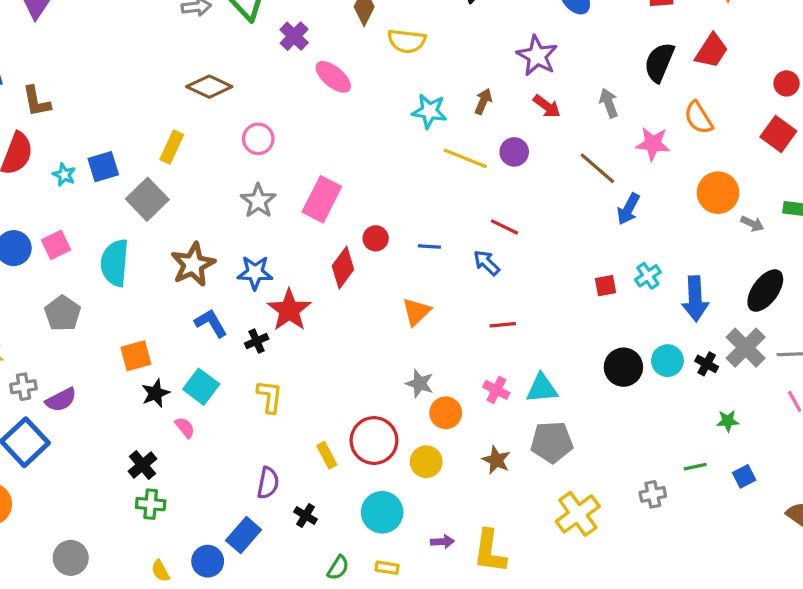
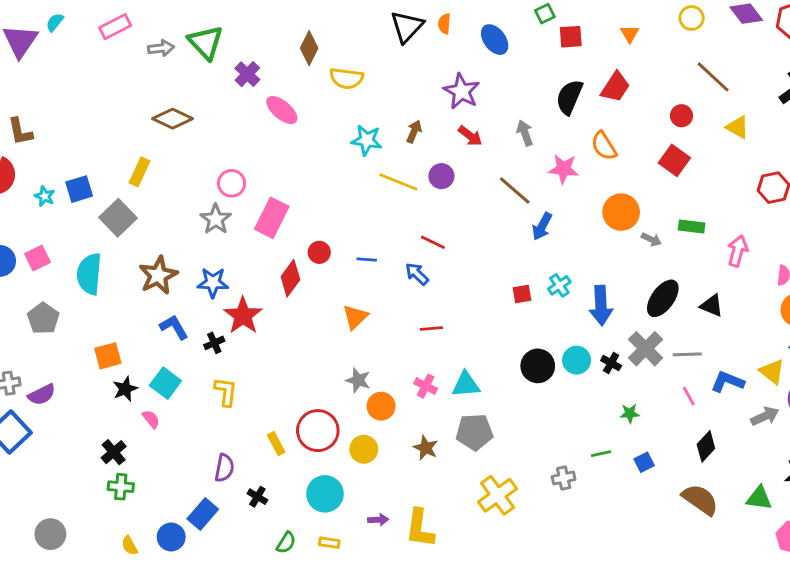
pink circle: (258, 139) -> (232, 183), moved

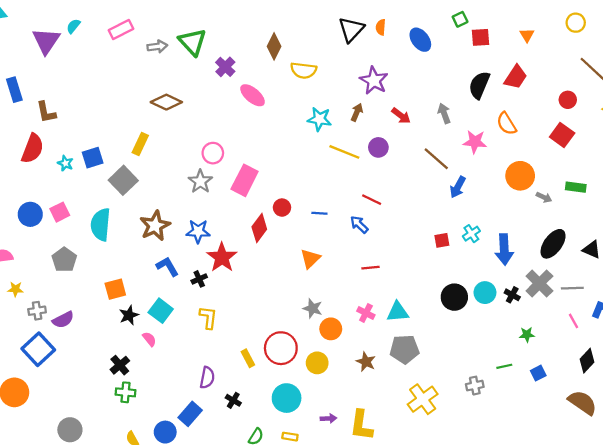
purple star: (462, 91) -> (374, 81), moved

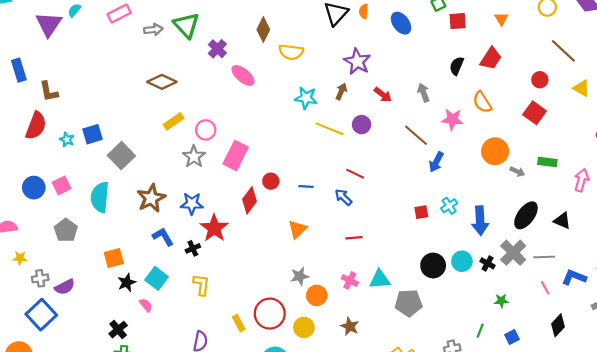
black semicircle: (479, 85) -> (457, 66), size x0.7
yellow rectangle: (140, 144) -> (174, 121), moved, turned 30
gray star: (313, 308) -> (300, 276), turned -30
gray pentagon: (404, 349) -> (409, 303), moved
green line: (504, 366) -> (480, 331), turned -56

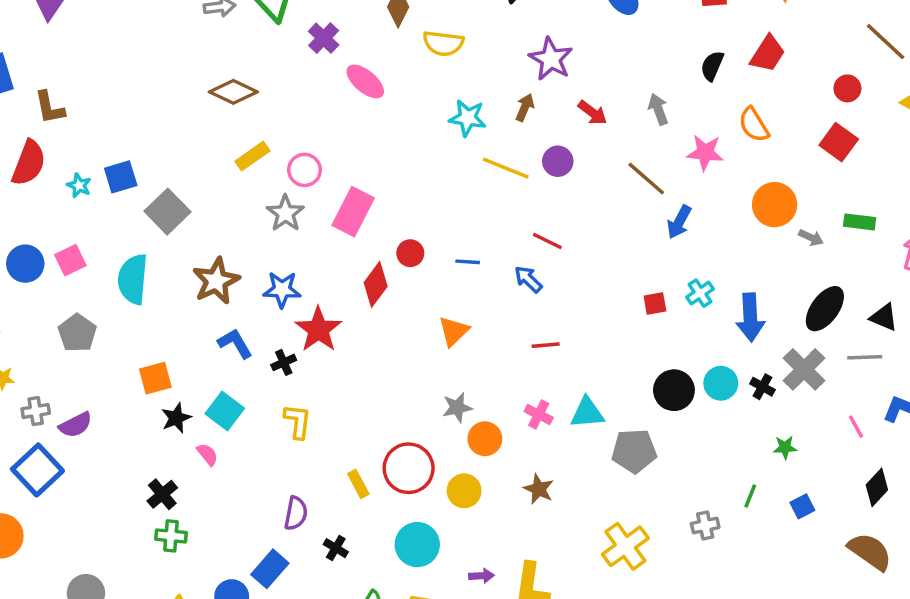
gray line: (544, 257) -> (865, 357), moved

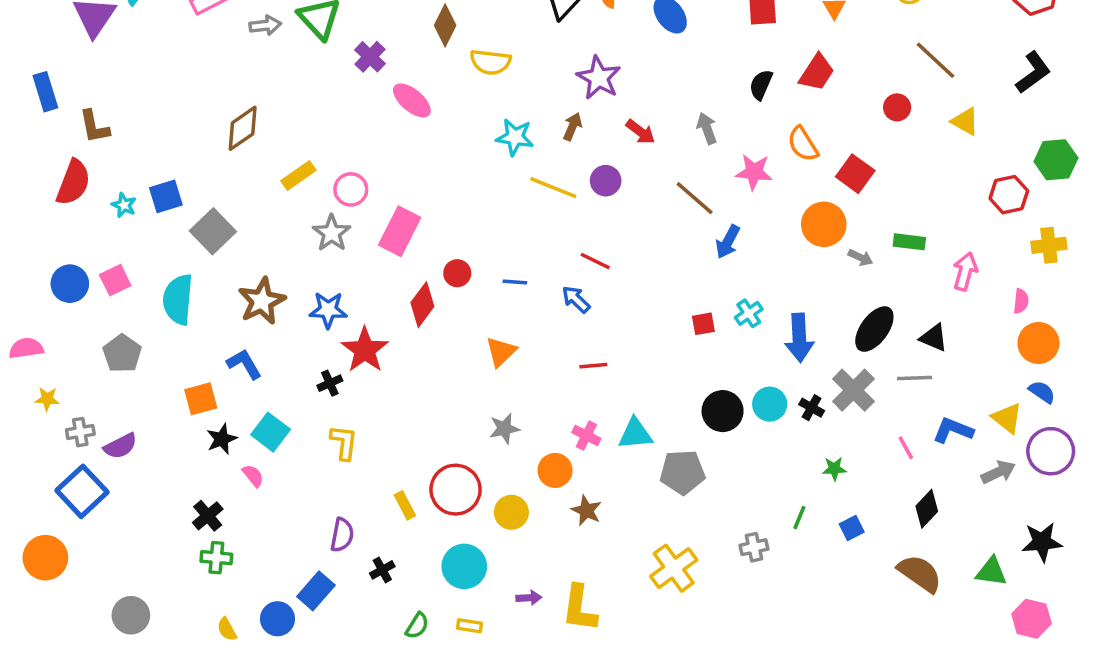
brown diamond: (233, 92) -> (243, 128), moved, turned -60
red square: (839, 142) -> (855, 174), moved
blue L-shape: (235, 343) -> (244, 364), moved
orange circle: (485, 439) -> (555, 470), moved
black cross: (336, 548) -> (382, 570), turned 30

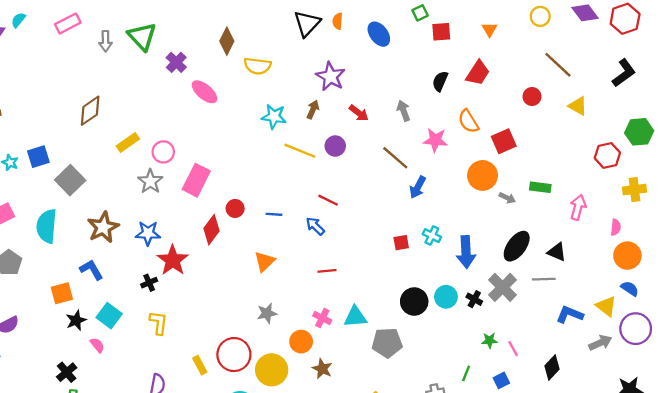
gray arrow: (265, 25) -> (106, 41), turned 96
red square: (855, 174) -> (504, 141), turned 30
cyan cross: (749, 313) -> (432, 236), turned -30
pink line: (906, 448) -> (513, 349), moved
yellow circle: (511, 512) -> (272, 370), size x1.4

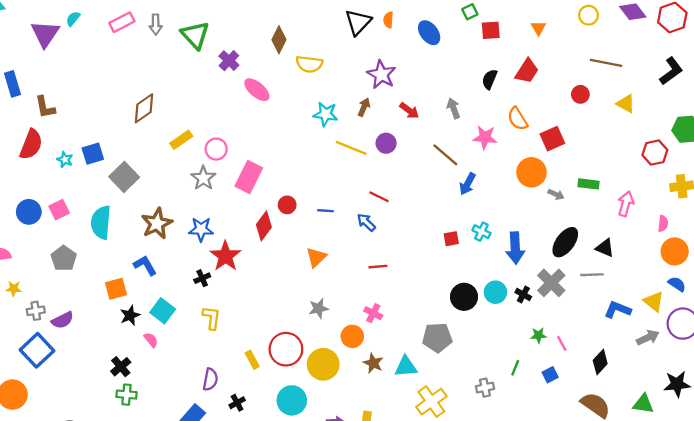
gray arrow: (106, 41) -> (156, 25), moved
brown line: (558, 65) -> (606, 63), turned -32
cyan triangle: (355, 317) -> (406, 367), moved

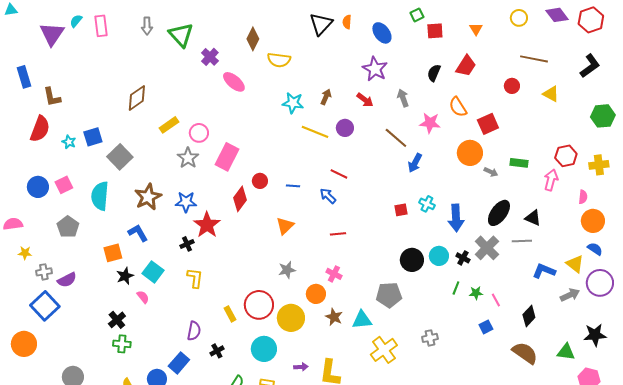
pink rectangle: (122, 22) -> (101, 26), moved, turned -70
purple star: (381, 75) -> (375, 69), moved
red hexagon: (655, 153) -> (566, 156), moved
green line: (515, 368) -> (456, 288), moved

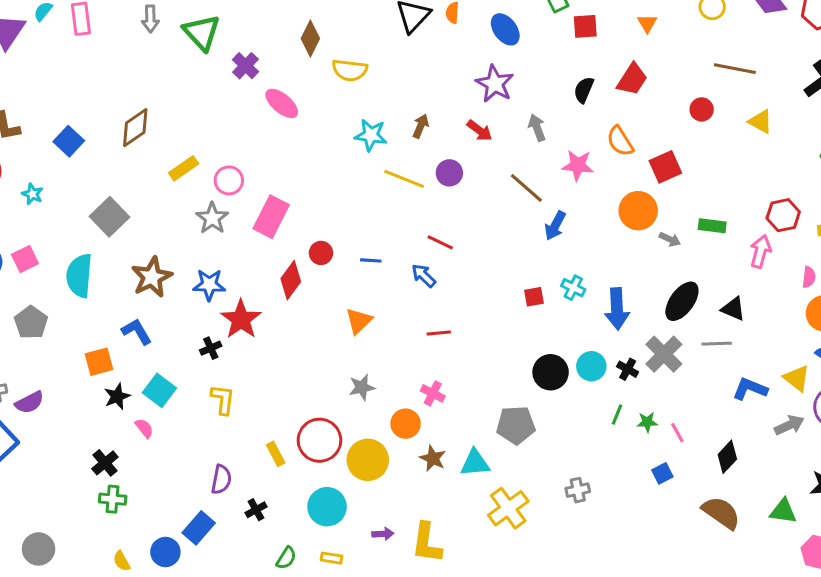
blue square: (93, 137) -> (69, 141), moved, turned -30

